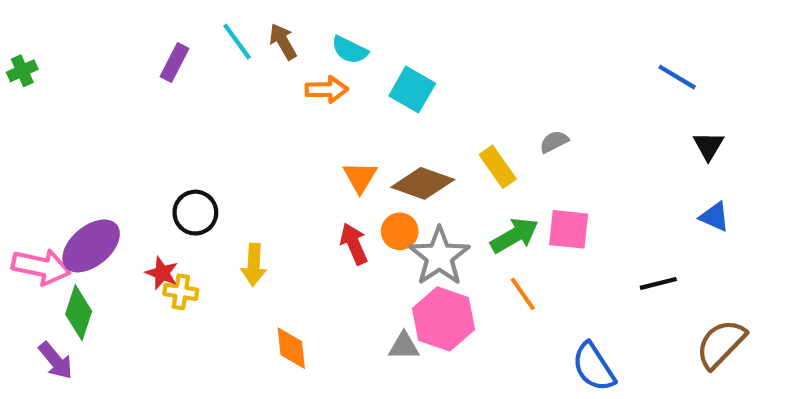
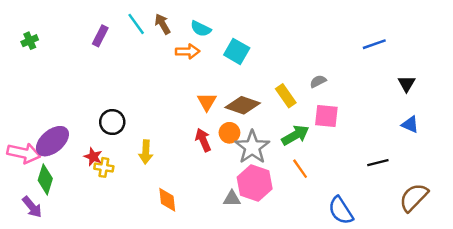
green cross: (22, 71) -> (30, 41), moved
blue line: (677, 77) -> (374, 44), moved, turned -50
pink square: (569, 229) -> (326, 116), moved

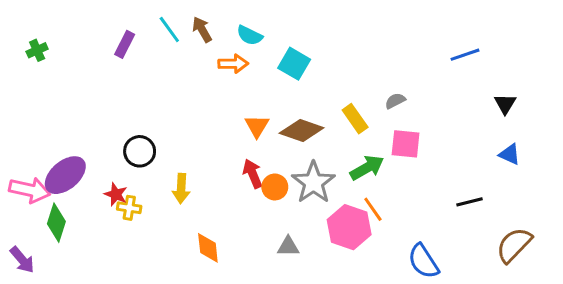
orange circle: (229, 133) -> (275, 187), moved
pink hexagon: (255, 183) -> (349, 227), moved
purple arrow: (32, 207) -> (22, 260), moved

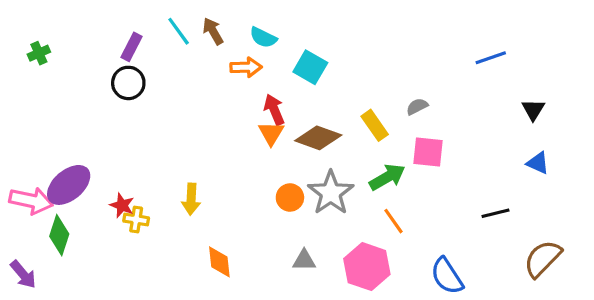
black circle: (140, 151) -> (128, 83), moved
red arrow: (253, 174) -> (274, 110), moved
pink hexagon: (349, 227) -> (367, 267), moved

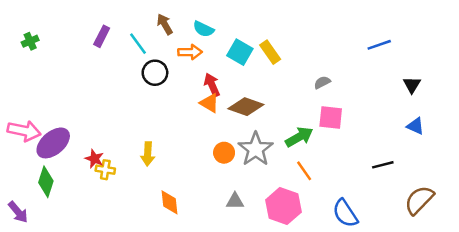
cyan line: (179, 31) -> (138, 44), moved
black circle: (128, 83) -> (155, 73), moved
yellow rectangle: (375, 125) -> (270, 52), moved
orange triangle: (271, 133) -> (210, 103), turned -30
pink arrow: (31, 201) -> (24, 131), moved

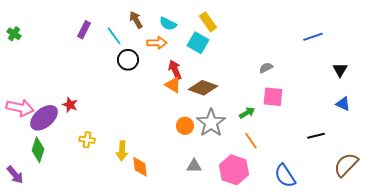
green cross: (30, 41) -> (14, 34), moved, turned -32
yellow rectangle: (270, 52) -> (208, 22), moved
green arrow: (299, 137) -> (247, 113), size x0.7
yellow arrow: (148, 154) -> (122, 151), moved
red star: (94, 159) -> (70, 105), moved

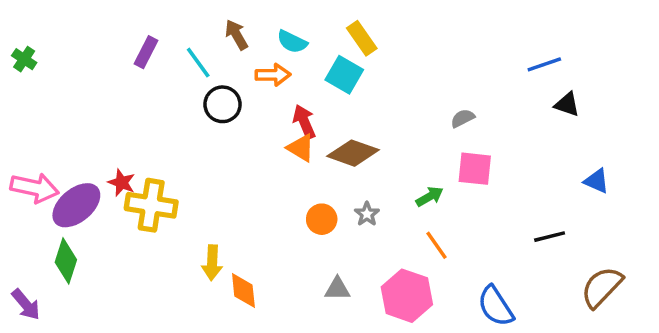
black triangle: (340, 70) -> (567, 104), moved, turned -42
gray star: (211, 123) -> (367, 214), size x0.5
yellow cross: (87, 140) -> (151, 205), moved, size x1.8

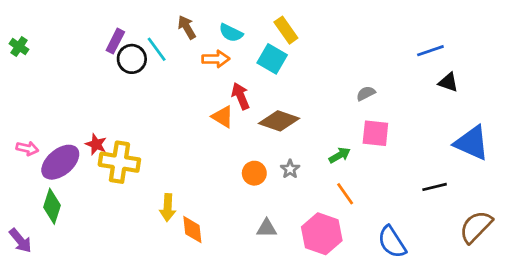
black circle: (223, 104) -> (132, 59), moved
orange triangle: (301, 148) -> (223, 117), moved
blue triangle: (597, 181) -> (472, 143), size x1.8
pink arrow: (35, 188) -> (27, 148), size x0.6

